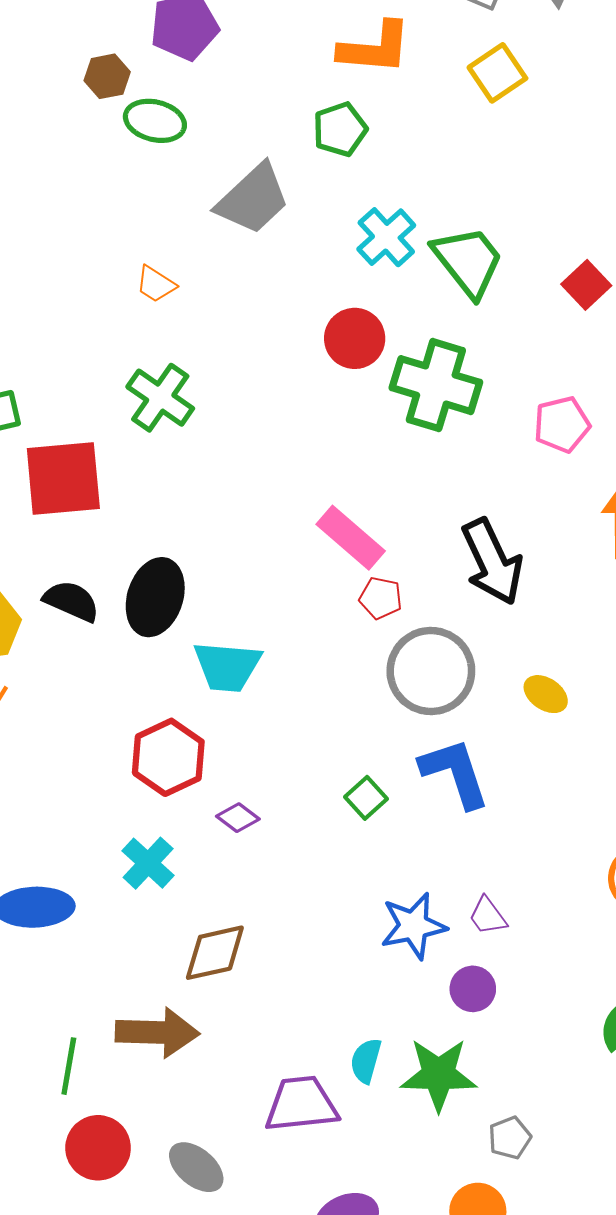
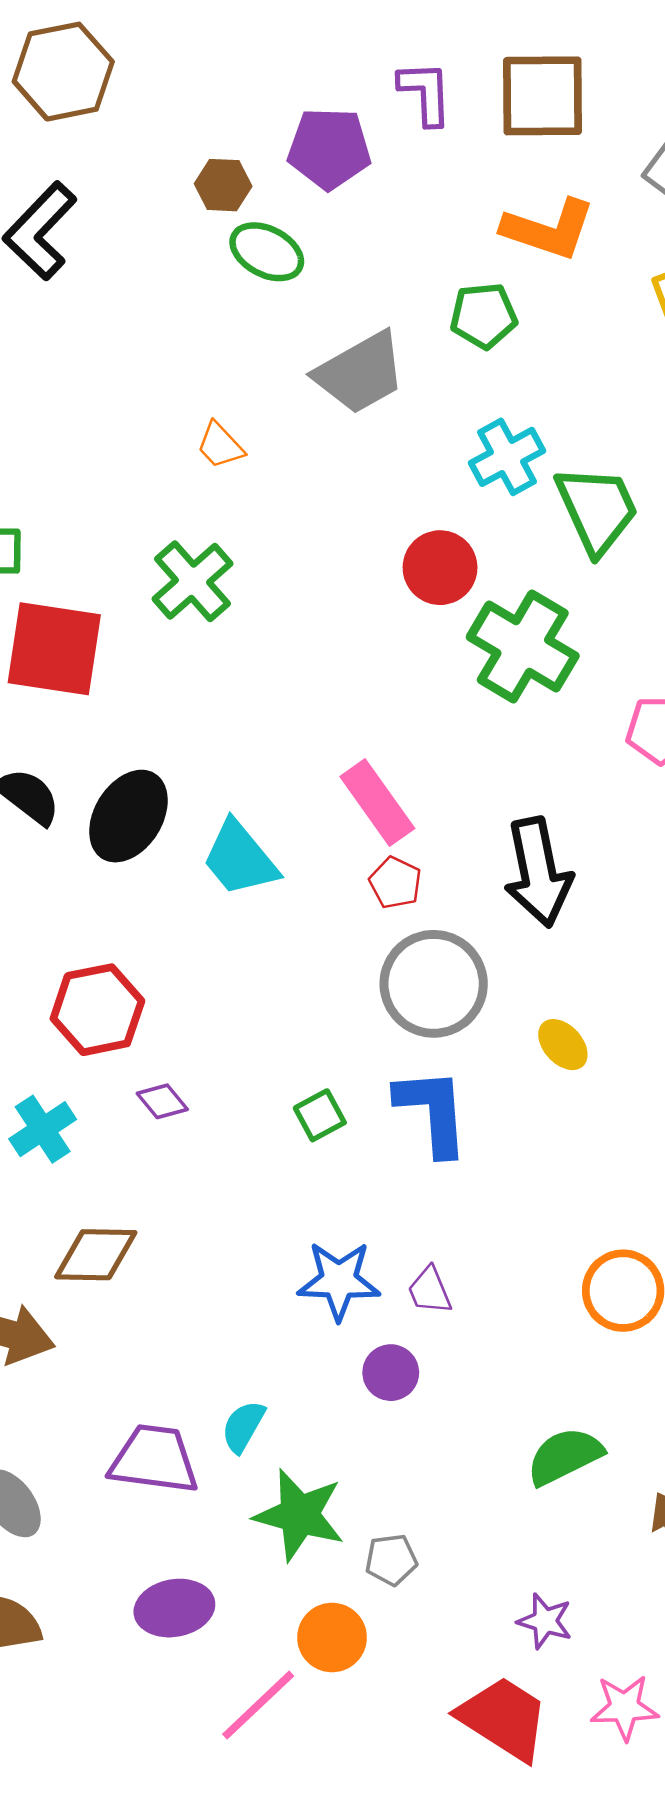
cyan trapezoid: (227, 667) -> (240, 859), moved, turned 32
green star: (439, 1075) -> (299, 1515), moved

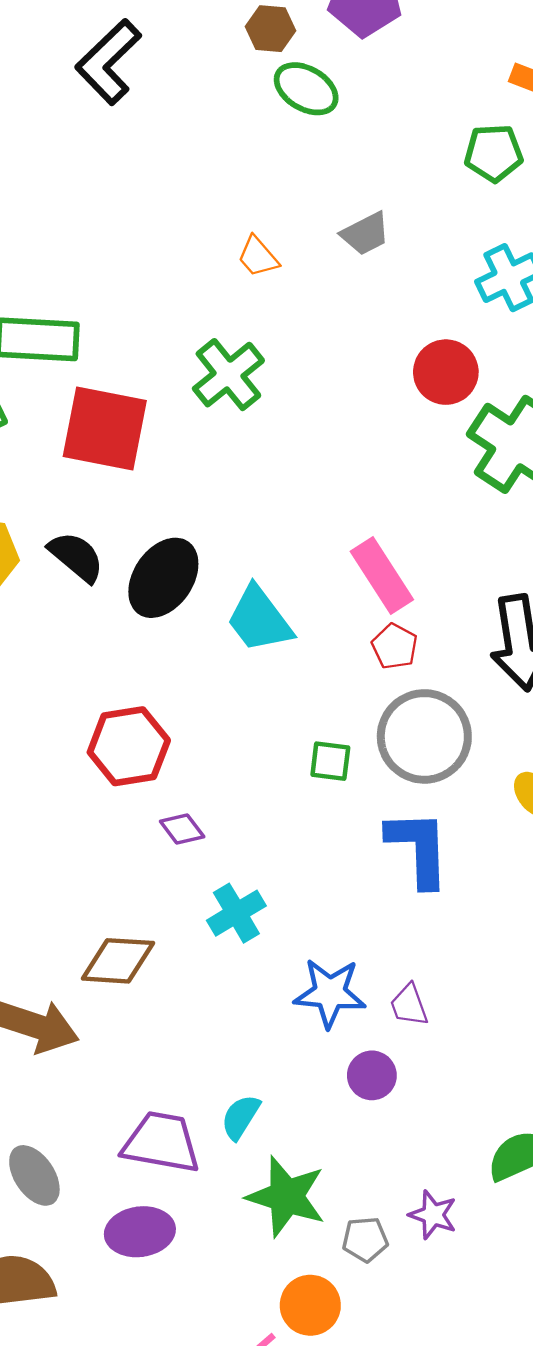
gray trapezoid: (360, 373) -> (365, 234), moved, size x0.6
green square: (320, 1115) -> (330, 761), moved, turned 33
cyan cross: (43, 1129) -> (236, 913), moved
purple ellipse: (174, 1608) -> (140, 1232), moved
purple star: (545, 1621) -> (433, 1215), moved

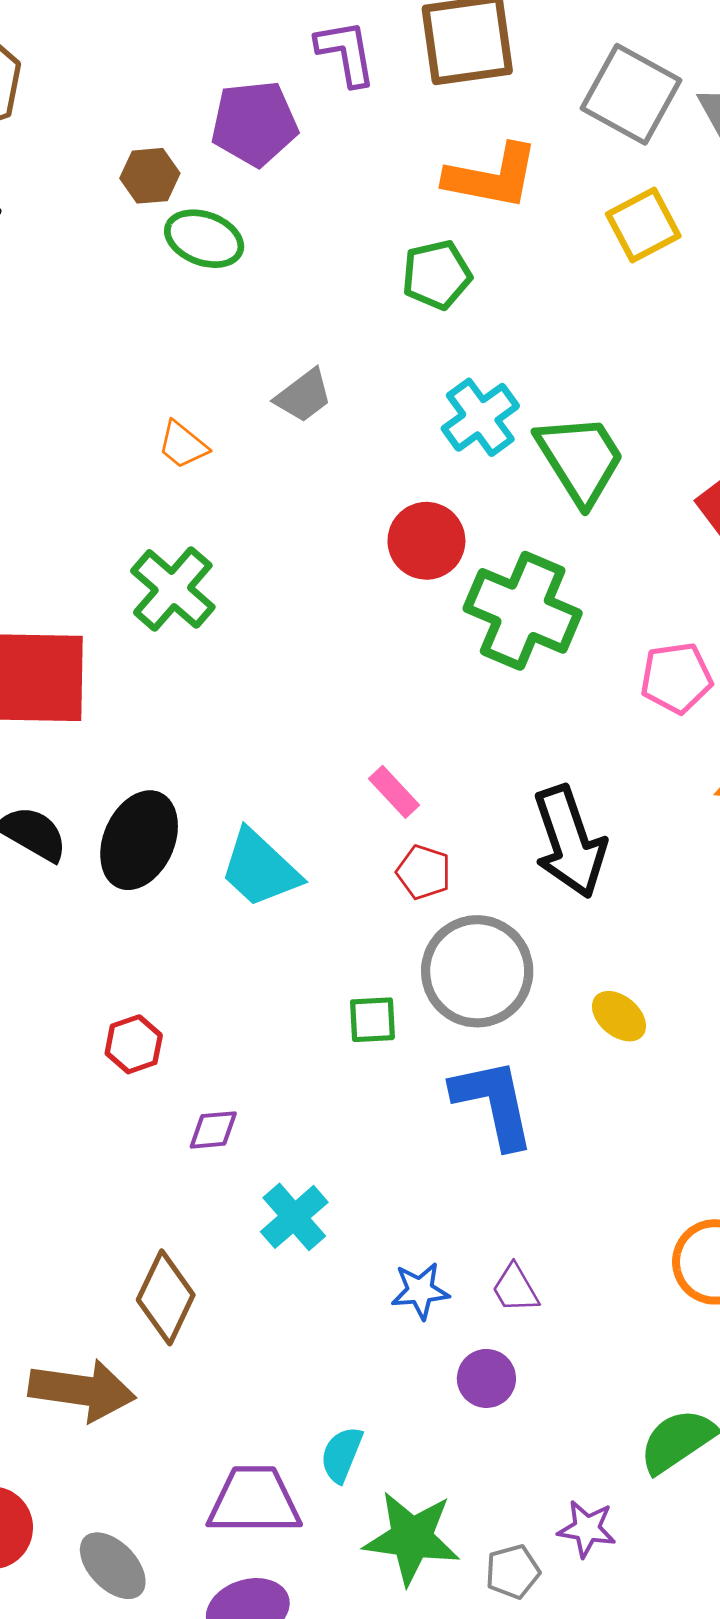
pink rectangle: (382, 575) -> (394, 792), size x0.6
red hexagon: (129, 746) -> (134, 1044), size x0.6
purple diamond: (182, 829) -> (213, 1130), turned -48
brown diamond: (118, 961) -> (166, 1297), turned -58
blue star: (330, 993) -> (420, 1291), size x0.7

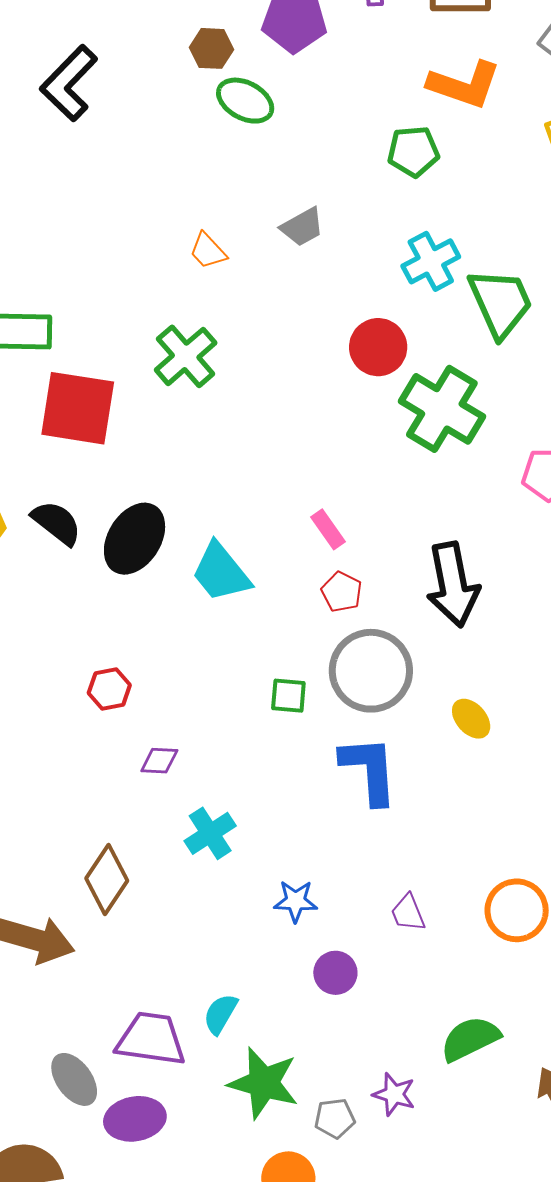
purple trapezoid: (515, 1288) -> (408, 913), moved
gray ellipse: (113, 1566) -> (74, 1079), moved

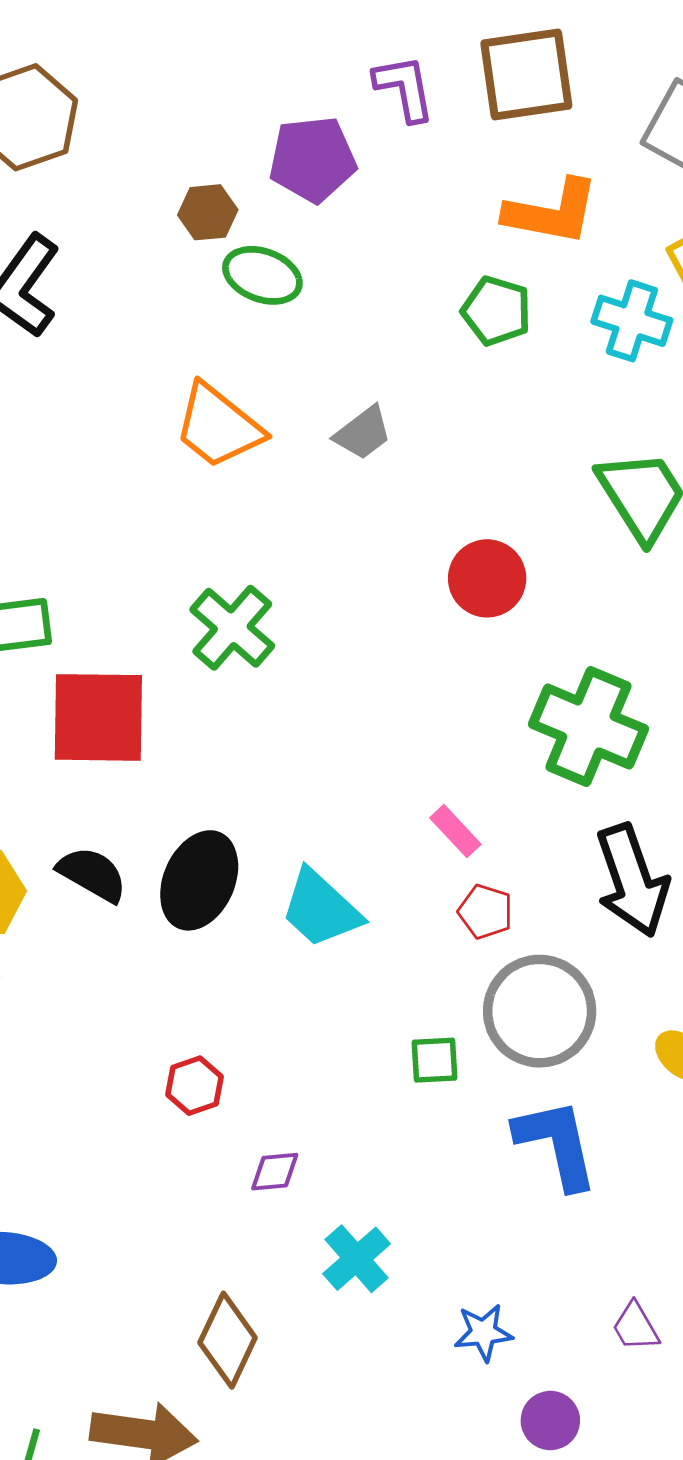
green pentagon: (413, 151) -> (496, 311), turned 30
orange trapezoid: (208, 251) -> (218, 426), moved, size x1.8
cyan cross: (431, 261) -> (632, 321), moved, turned -36
green cross: (442, 409) -> (588, 726), moved

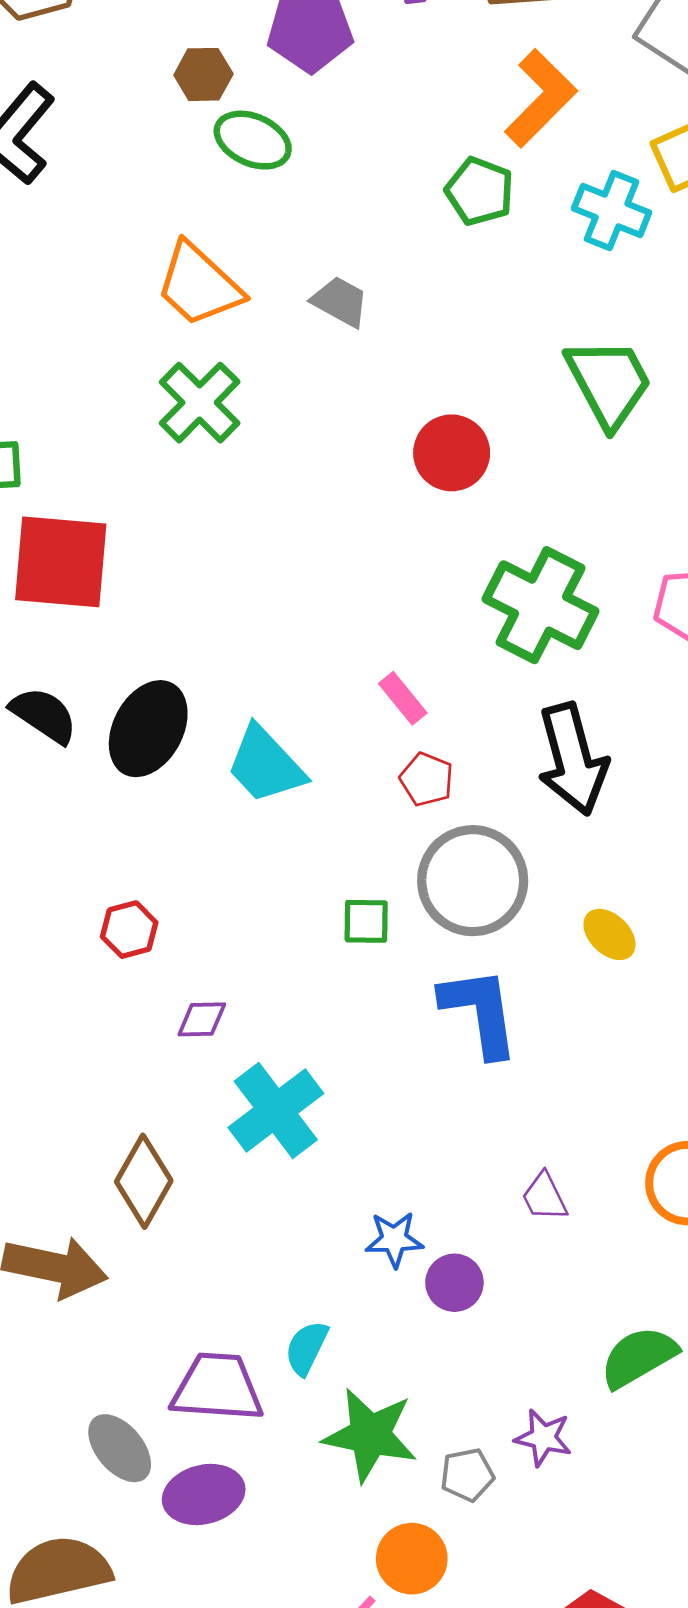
orange L-shape: (552, 212) -> (541, 98), turned -60
gray trapezoid: (363, 433) -> (340, 302), turned -118
green cross: (232, 628) -> (200, 403), moved
cyan cross: (357, 1259) -> (276, 1111), size x1.4
blue star: (483, 1333) -> (394, 1239), moved

